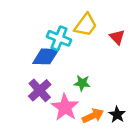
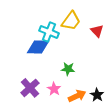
purple cross: (40, 90) -> (30, 88), moved
pink star: (65, 107) -> (54, 89), size x0.6

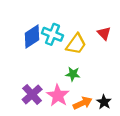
yellow trapezoid: (71, 21) -> (76, 44), moved
blue diamond: (38, 47) -> (32, 36), moved, turned -35
pink star: (54, 89) -> (58, 96), size x1.5

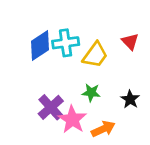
cyan cross: (52, 34) -> (66, 43), turned -30
purple cross: (32, 94) -> (51, 107), moved
black star: (104, 102) -> (130, 99), moved

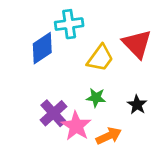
red triangle: (130, 42) -> (137, 44), size x1.6
cyan cross: (66, 43) -> (69, 24), moved

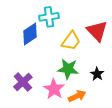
green star: (96, 98) -> (68, 69), size x1.5
purple cross: (54, 113) -> (23, 82), moved

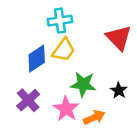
blue diamond: (30, 34) -> (37, 59), moved
yellow trapezoid: (71, 41) -> (64, 50), moved

